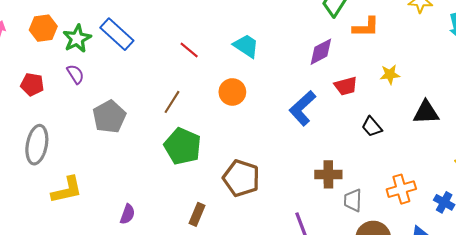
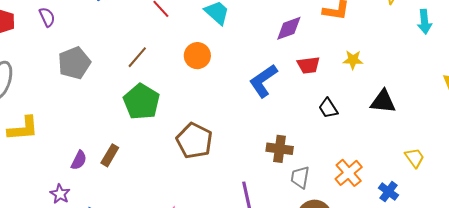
orange cross: (401, 189) -> (349, 173), turned -32
brown rectangle: (197, 214) -> (110, 155), moved

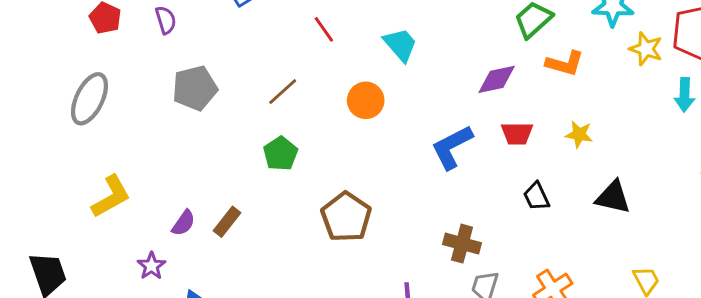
green pentagon: (142, 102) -> (280, 154), size x0.7
yellow L-shape: (23, 129) -> (111, 197), moved, turned -32

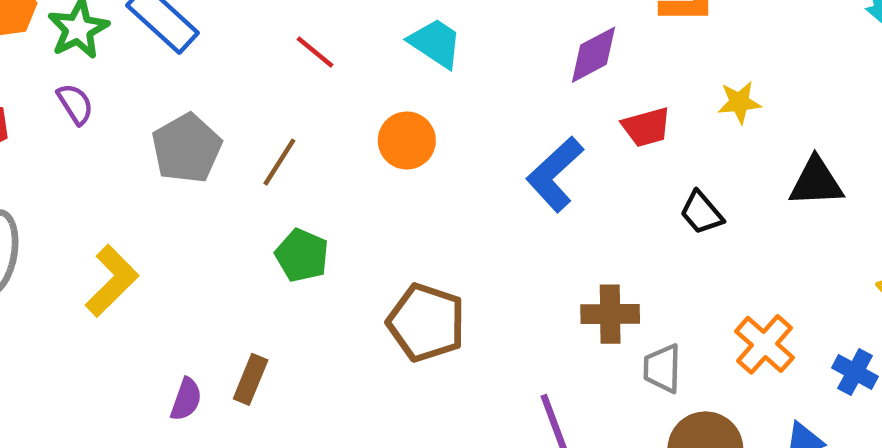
gray pentagon: (195, 88) -> (187, 148), moved
yellow L-shape: (111, 197) -> (112, 281), moved

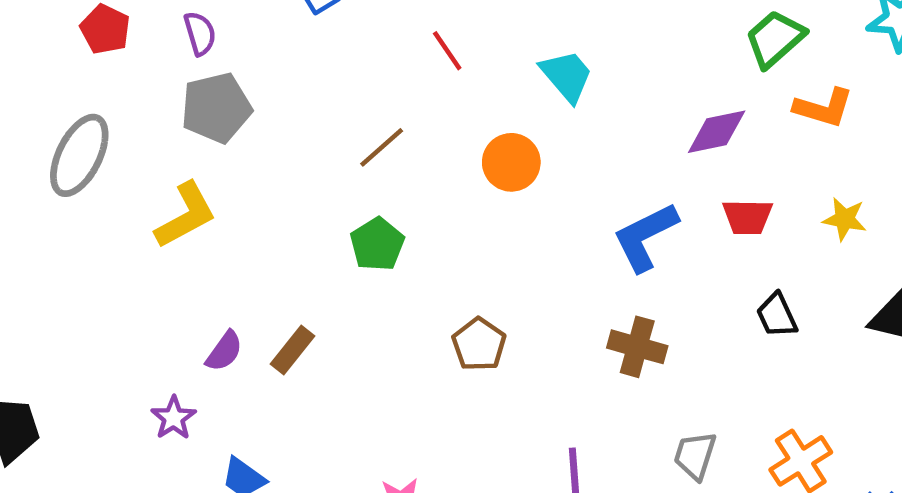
gray pentagon: (187, 148) -> (216, 108), moved
brown cross: (610, 314) -> (637, 347), moved
brown pentagon: (426, 323) -> (479, 344), size x0.7

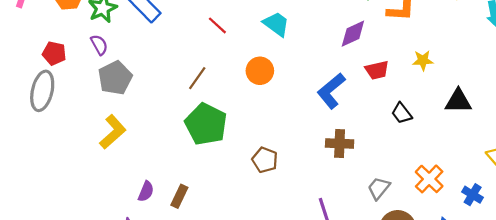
gray ellipse: (79, 155) -> (42, 91), moved
green pentagon: (377, 244) -> (206, 124), size x1.6
brown rectangle: (292, 350) -> (179, 196), moved
gray trapezoid: (695, 456) -> (379, 188), turned 35

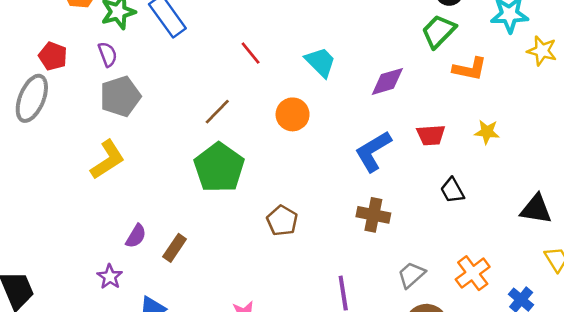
purple diamond: (353, 34) -> (387, 81), moved
black triangle: (458, 101) -> (536, 209), moved

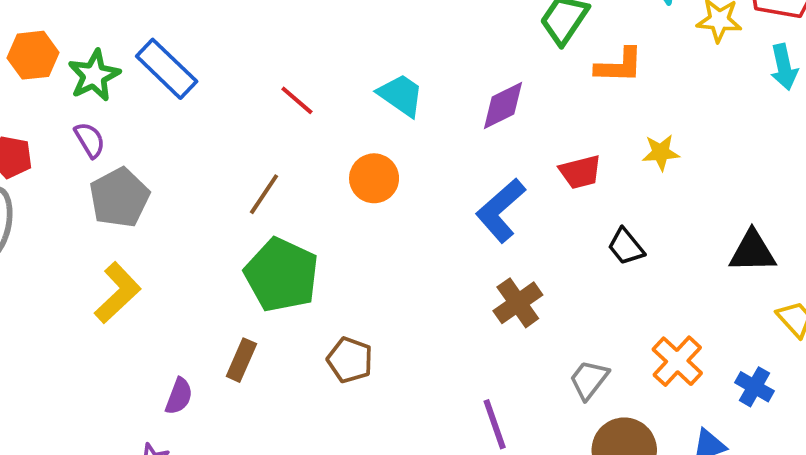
brown cross: (373, 215) -> (518, 303), turned -36
brown pentagon: (282, 221) -> (350, 360), moved
brown rectangle: (175, 248) -> (241, 360), moved

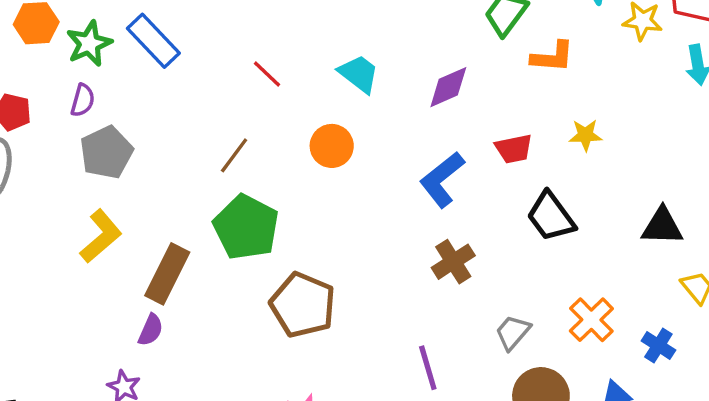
purple semicircle: (90, 140) -> (83, 100), turned 44
black trapezoid: (626, 247) -> (551, 217), size x1.5
brown rectangle: (241, 360) -> (167, 274), moved, size x1.6
brown pentagon: (350, 360) -> (303, 305), size x1.6

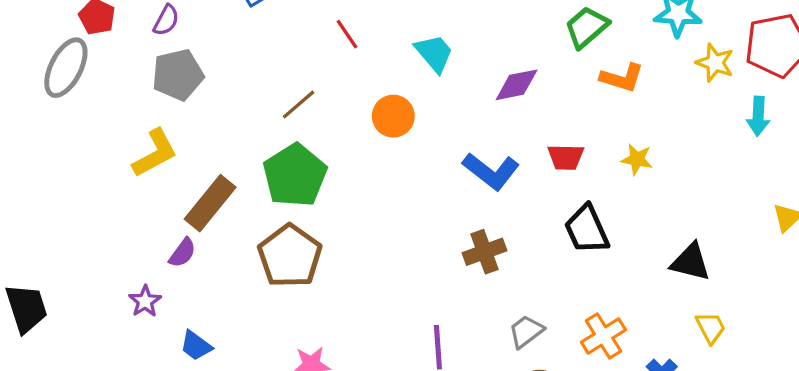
blue L-shape: (442, 180) -> (491, 171), turned -116
brown pentagon: (303, 305) -> (290, 256), moved

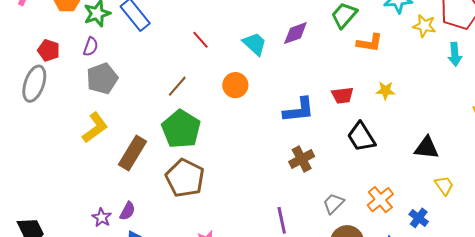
purple diamond: (517, 85) -> (295, 33), moved
blue L-shape: (491, 171) -> (299, 110), turned -36
purple semicircle: (182, 253) -> (128, 211), moved

